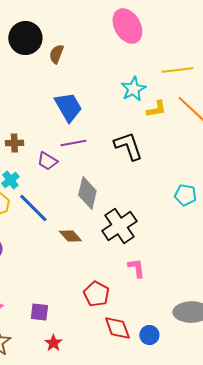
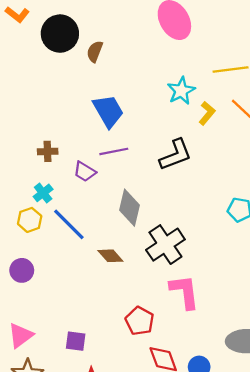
yellow L-shape: (156, 109) -> (207, 113), turned -40
black L-shape: (128, 146) -> (176, 155), turned 88
pink L-shape: (136, 268) -> (185, 292), size x1.6

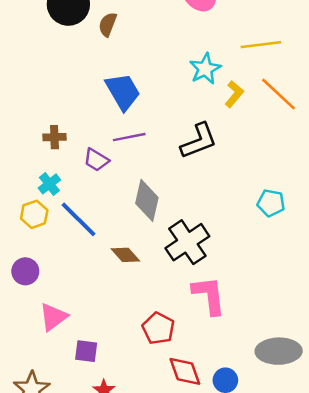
pink triangle: (21, 336) -> (53, 317), moved

